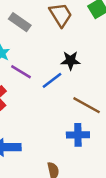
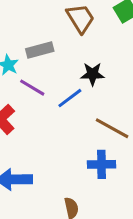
gray rectangle: (20, 22) -> (40, 50), moved, turned -50

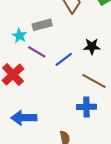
black star: (92, 74) -> (92, 46), moved

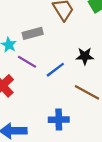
blue cross: (86, 107) -> (59, 120), moved

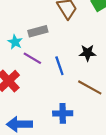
blue line: (55, 70) -> (59, 66), turned -72

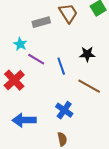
gray rectangle: (38, 31) -> (41, 22), moved
blue cross: (63, 113) -> (64, 110), turned 36

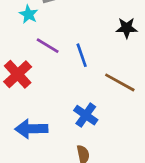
cyan star: (20, 44) -> (29, 14), moved
black star: (87, 54) -> (127, 28), moved

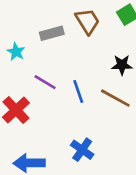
cyan star: (29, 14) -> (16, 52), moved
brown line: (120, 82) -> (115, 98), moved

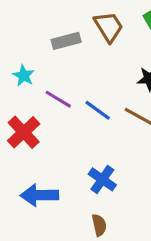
cyan star: (16, 52) -> (24, 76), moved
blue line: (78, 91) -> (98, 110), turned -35

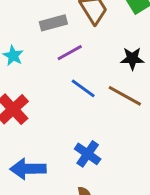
purple line: (58, 99) -> (70, 53), moved, turned -60

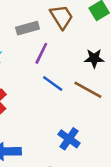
purple line: (70, 53) -> (41, 53), turned -35
blue cross: (88, 154) -> (69, 139), moved

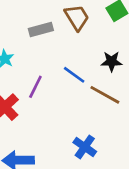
purple line: (41, 53) -> (35, 87), moved
blue line: (53, 83) -> (74, 75), moved

